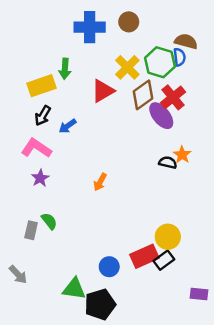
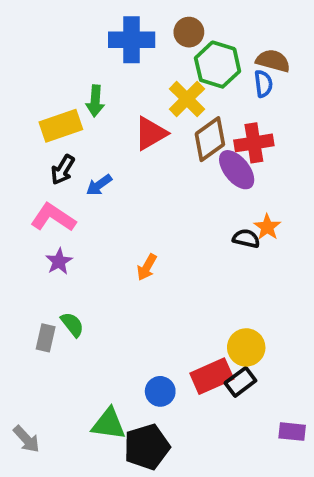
green hexagon: (160, 62) -> (218, 65), moved
red cross: (173, 97) -> (254, 143), turned 30
gray arrow: (18, 274) -> (26, 439), moved

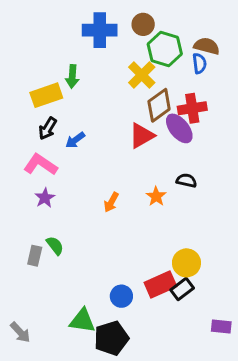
red triangle: (151, 133) -> (142, 136), moved
orange star: (267, 227) -> (156, 196), moved

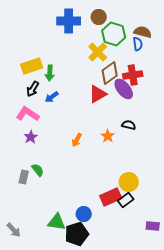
green arrow: (72, 76) -> (50, 73), moved
blue circle: (121, 296) -> (84, 214), moved

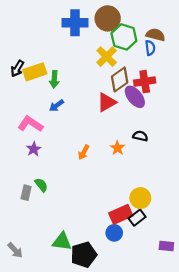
brown circle: (99, 17) -> (108, 18), size x1.5
black arrow: (33, 89) -> (17, 69), moved
blue circle: (84, 214) -> (114, 233), moved

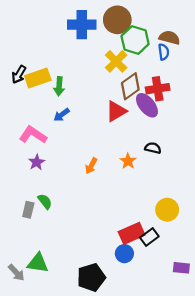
yellow circle: (140, 198) -> (167, 210), moved
green triangle: (62, 242) -> (38, 263), moved

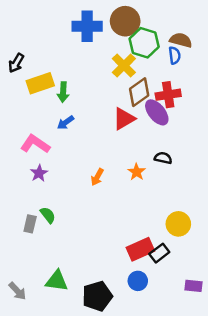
black arrow: (19, 74) -> (16, 63), moved
blue circle: (124, 254) -> (138, 281), moved
green triangle: (38, 263) -> (57, 281), moved

